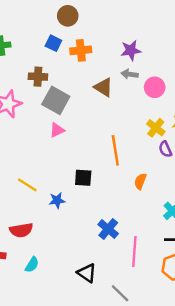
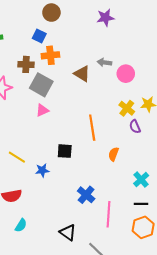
orange cross: (81, 50) -> (50, 55), moved
purple star: (131, 50) -> (105, 18), moved

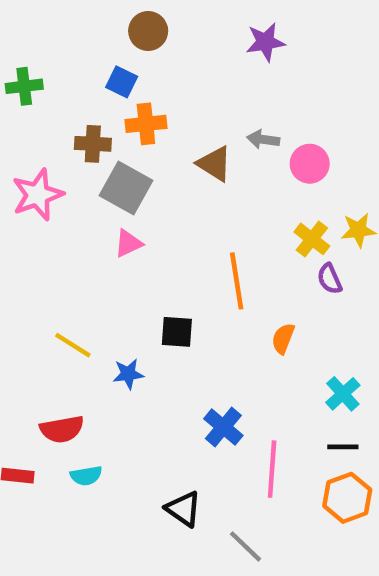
cyan semicircle: (21, 225) -> (86, 476), moved, turned 48

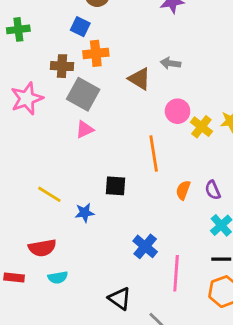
pink circle: (310, 164) -> (178, 111), moved
purple semicircle: (330, 279) -> (213, 190), moved

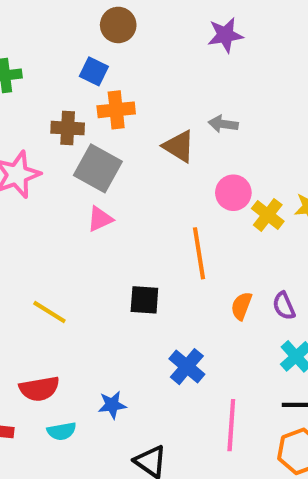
blue star: (85, 213) -> (112, 405), moved
blue cross: (145, 246) -> (187, 367), moved

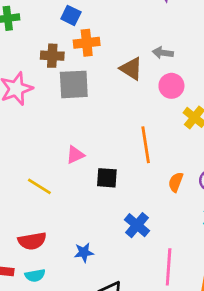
gray square: (98, 168) -> (74, 84), turned -32
pink circle: (233, 193) -> (171, 86), moved
pink triangle: (100, 219) -> (75, 155), moved
cyan semicircle: (62, 431) -> (35, 275), moved

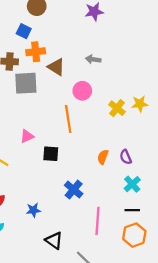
brown triangle: (131, 69) -> (56, 67), moved
pink circle: (171, 86) -> (82, 91), moved
orange line: (146, 145) -> (68, 119), moved

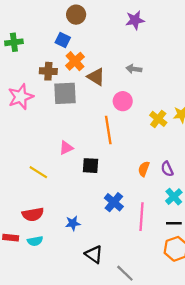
orange cross: (36, 52) -> (75, 61), turned -36
pink line: (97, 221) -> (142, 217), moved

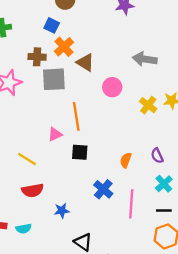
gray arrow: (134, 69) -> (145, 59), moved, size x1.5
orange line: (108, 130) -> (76, 116), moved
orange semicircle: (144, 169) -> (126, 160), moved
red semicircle: (33, 214) -> (33, 190), moved

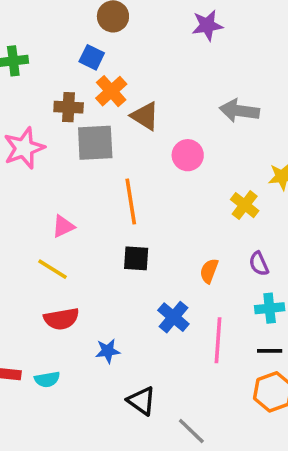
yellow cross: (148, 105) -> (245, 205), moved
pink triangle: (55, 134) -> (63, 226), moved
cyan cross: (164, 184) -> (270, 308), turned 36

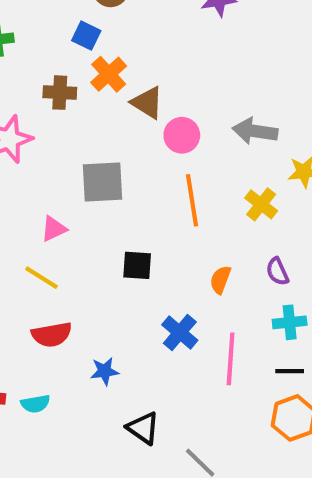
gray arrow: (239, 111) -> (255, 131), moved
gray square: (95, 143) -> (102, 182), moved
pink circle: (188, 155) -> (182, 135), moved
orange line: (131, 201) -> (192, 200), moved

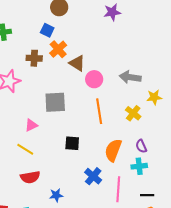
orange semicircle: (220, 280) -> (113, 150), size x1.6
cyan cross: (290, 322) -> (139, 166), moved

